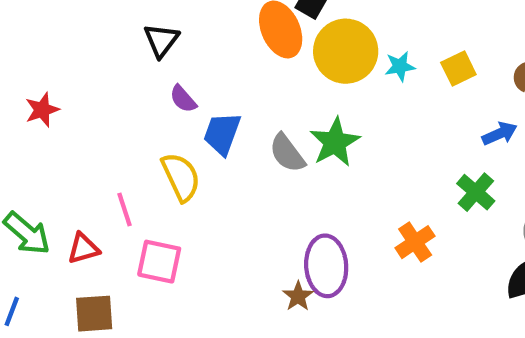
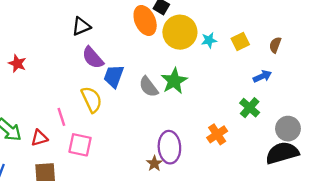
black triangle: (161, 40) -> (81, 26), turned 30
purple semicircle: (183, 99) -> (93, 58), size x1.5
red star: (42, 110) -> (17, 63), turned -30

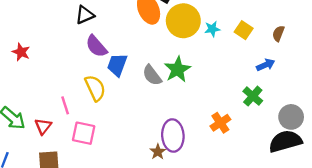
yellow square: (240, 41) -> (244, 30), turned -30
red triangle: (39, 138) -> (43, 126), turned -36

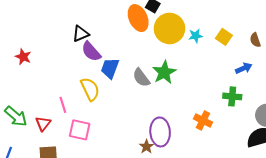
black triangle: (85, 15) -> (81, 34), moved
brown semicircle: (278, 34) -> (255, 40), turned -40
green cross: (253, 96) -> (232, 96), turned -36
orange cross: (220, 123) -> (203, 120), turned -30

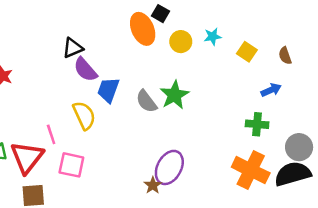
yellow circle: (169, 28) -> (181, 42), size x0.6
cyan star: (196, 36) -> (213, 37), moved
orange cross: (203, 120) -> (251, 170), moved, size x1.6
red triangle: (43, 124) -> (27, 157), size x1.8
purple ellipse: (160, 132) -> (169, 167), turned 32

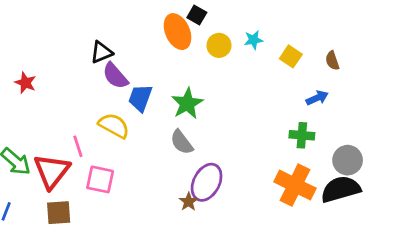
green star: (174, 95) -> (187, 103), moved
gray semicircle: (146, 101) -> (182, 142), moved
yellow semicircle: (84, 115) -> (114, 126), turned -36

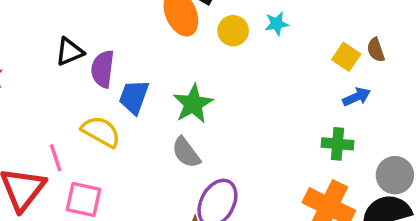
black triangle: (101, 52) -> (70, 52), moved
yellow square: (291, 56) -> (346, 57), moved
purple semicircle: (115, 76) -> (103, 69), turned 48

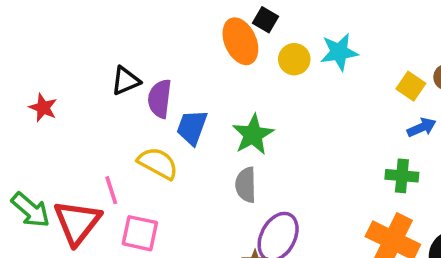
cyan star: (277, 24) -> (339, 52), size x1.5
gray semicircle: (186, 153) -> (246, 185), turned 36

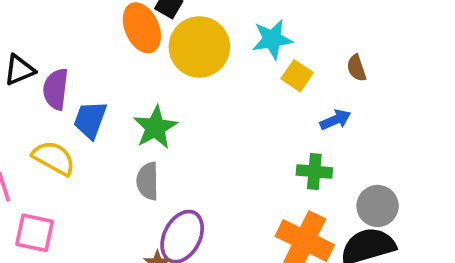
cyan star: (339, 52) -> (272, 39), moved
yellow circle: (294, 59) -> (199, 47), size x1.8
yellow square: (411, 86) -> (297, 76), moved

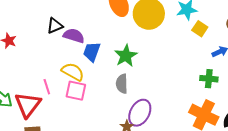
purple semicircle: (56, 89) -> (74, 36), turned 100
pink square: (35, 233) -> (76, 91), moved

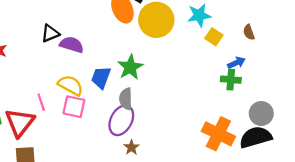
blue trapezoid: (92, 52) -> (101, 77), moved
green cross: (209, 79) -> (231, 80), moved
purple ellipse: (140, 113) -> (121, 120), moved

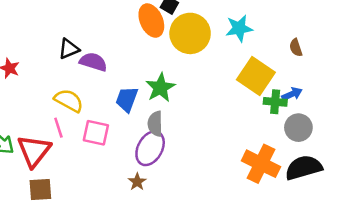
yellow square: (214, 37) -> (256, 76), moved, size x1.8
blue arrow: (236, 63) -> (292, 94), moved
yellow semicircle: (71, 85) -> (69, 101), moved
gray circle: (261, 113) -> (298, 128), moved
brown star: (131, 147) -> (137, 182), moved

